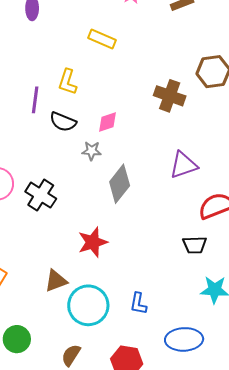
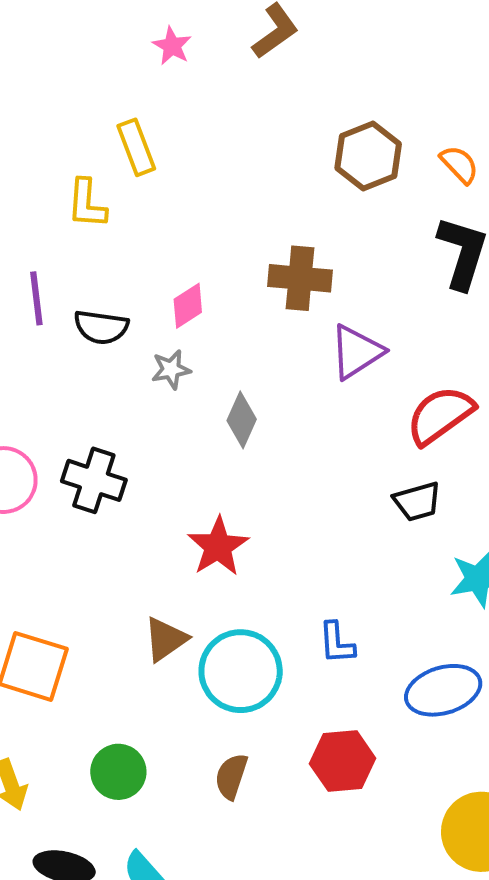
yellow rectangle: (102, 39) -> (136, 147), turned 60
yellow L-shape: (68, 82) -> (87, 204), moved
brown cross: (170, 96) -> (300, 278), moved
gray diamond: (120, 184) -> (242, 420), size x0.7

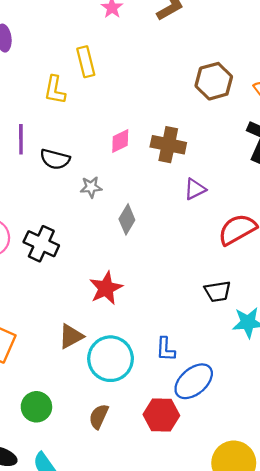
pink diamond: (188, 306) -> (120, 141), moved
purple triangle: (356, 352) -> (195, 189), size x0.7
black trapezoid: (417, 502) -> (218, 291), moved
blue ellipse: (443, 690) -> (194, 381), moved, turned -30

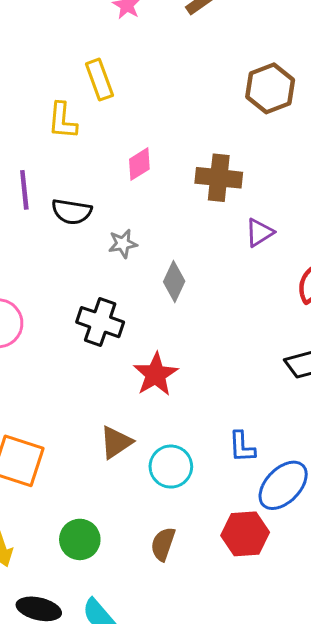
pink diamond: (120, 141) -> (139, 164), moved
black cross: (41, 244) -> (100, 322), moved
cyan circle: (111, 359) -> (171, 467), size x0.7

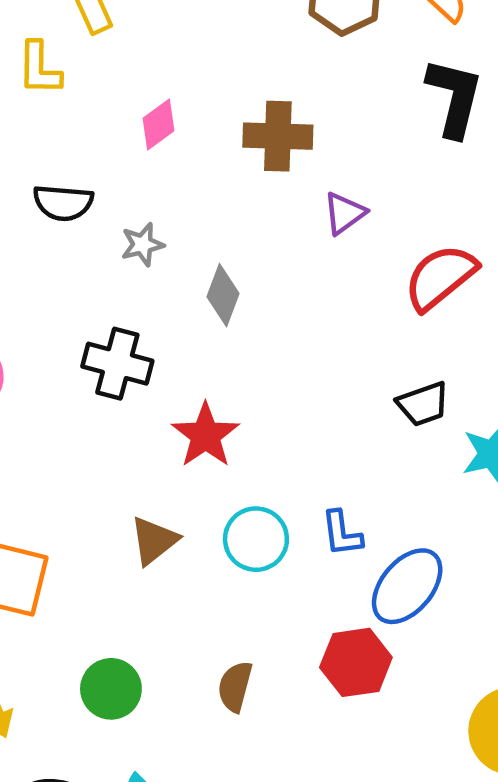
cyan circle: (171, 467) -> (256, 539), moved

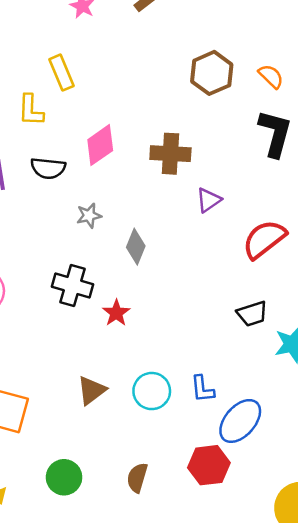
pink diamond: (158, 125) -> (100, 145), size x1.4
black semicircle: (63, 203) -> (48, 168), moved
red star: (205, 435) -> (116, 313), moved, size x0.7

